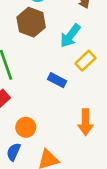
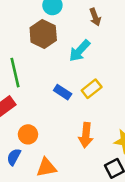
yellow rectangle: (86, 61) -> (92, 89), moved

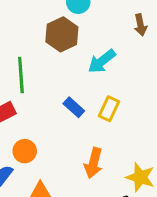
brown arrow: (95, 17) -> (140, 25), moved
yellow rectangle: (92, 89) -> (109, 109), turned -36

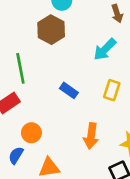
cyan arrow: (102, 61) -> (105, 49), moved
yellow rectangle: (109, 109) -> (112, 90), moved

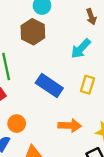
blue rectangle: (69, 90) -> (49, 86), size x1.6
orange arrow: (91, 136) -> (70, 126), turned -95

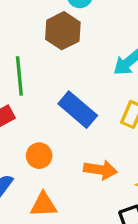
orange circle: (17, 124) -> (39, 156), moved

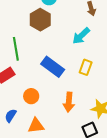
orange arrow: (100, 170) -> (69, 102), turned 90

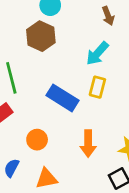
yellow rectangle: (86, 67) -> (97, 87), moved

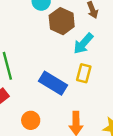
brown hexagon: (41, 36) -> (62, 21), moved

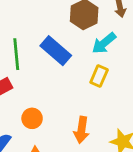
blue rectangle: (53, 83) -> (56, 51), moved

